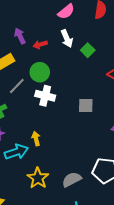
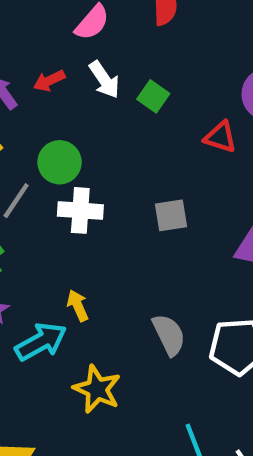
red arrow: (40, 44) -> (49, 81), moved
gray semicircle: (72, 179) -> (169, 335), moved, turned 102

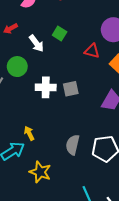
white arrow: (104, 80) -> (36, 43), moved
white cross: (80, 210) -> (46, 87), moved
gray semicircle: (169, 335) -> (73, 145), turned -138

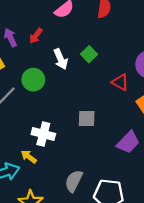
red arrow: (10, 29) -> (36, 36), turned -40
white cross: (46, 87) -> (43, 134), moved
yellow arrow: (29, 133) -> (29, 157), turned -40

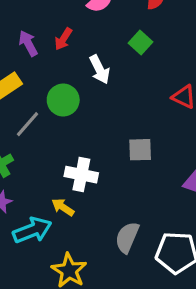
green square: (89, 54) -> (140, 43), moved

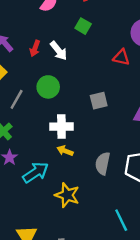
red arrow: (63, 39) -> (35, 48), moved
green circle: (63, 100) -> (48, 87), moved
yellow arrow: (63, 207) -> (65, 151), moved

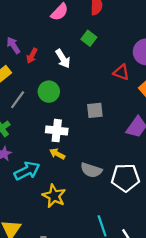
red arrow: (35, 48) -> (32, 56), moved
gray semicircle: (103, 163) -> (91, 170), turned -90

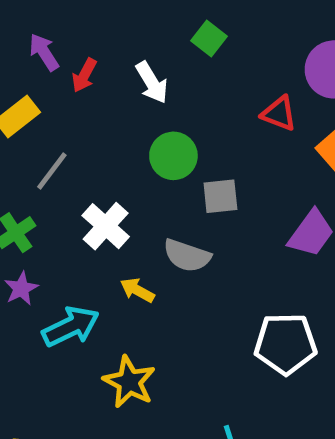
green circle: (49, 92) -> (173, 156), moved
white cross: (57, 131) -> (106, 226), moved, turned 35
gray semicircle: (91, 170) -> (187, 256), moved

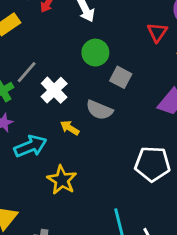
red triangle: (279, 114) -> (157, 32), turned 40
gray line: (52, 171) -> (27, 72), moved
gray square: (220, 196) -> (121, 77), turned 30

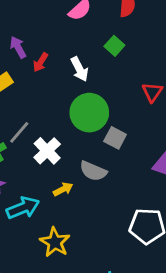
green circle: (95, 53) -> (89, 113), size x1.4
yellow arrow: (70, 128) -> (63, 189), turned 120

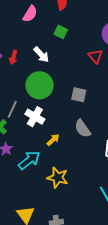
green circle: (89, 113) -> (40, 85), moved
gray semicircle: (93, 171) -> (83, 129), moved, turned 48

